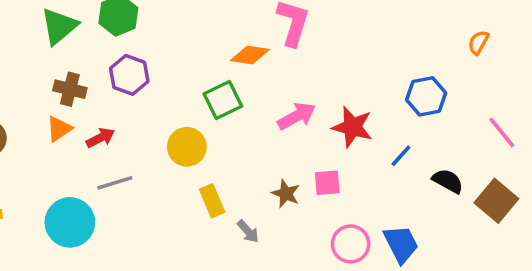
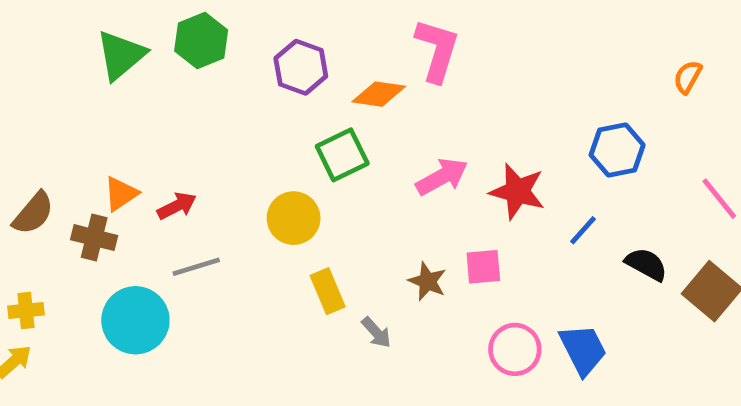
purple hexagon: (129, 75) -> (301, 67), moved
brown cross: (70, 89) -> (94, 238), moved

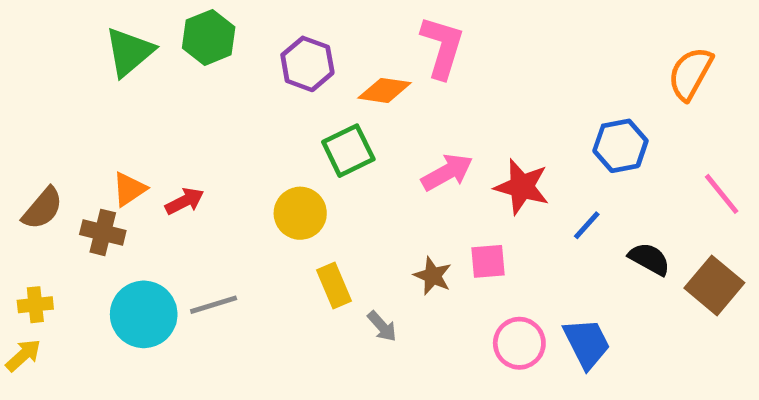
orange semicircle: (688, 77) -> (690, 74), size x1.6
gray line: (196, 267) -> (214, 305), moved

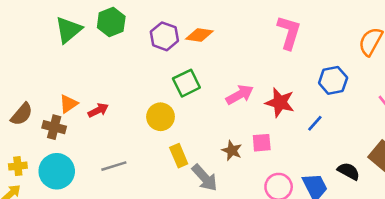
pink L-shape: (442, 47) -> (289, 32), moved
orange diamond: (384, 90) -> (199, 35), moved
black semicircle: (649, 259) -> (349, 171), moved
cyan circle: (144, 314) -> (57, 171), moved
gray arrow: (382, 326) -> (205, 178), size x1.6

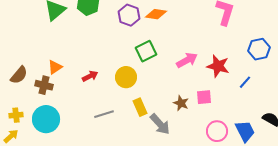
red arrow: (98, 110) -> (90, 76), moved
gray line: (114, 166) -> (104, 114), moved

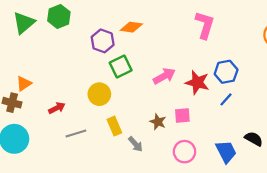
purple hexagon: (129, 15) -> (103, 41), moved
blue hexagon: (259, 49) -> (226, 72), moved
red arrow: (90, 76) -> (57, 108), moved
gray arrow: (160, 124) -> (136, 144), size x0.7
pink circle: (217, 131) -> (185, 152), moved

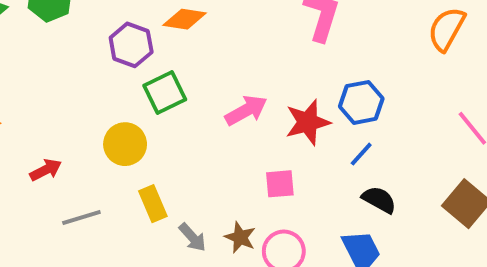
red star: (197, 82) -> (308, 122), turned -30
brown star: (158, 122) -> (240, 237), moved
black semicircle: (254, 139) -> (379, 200), moved

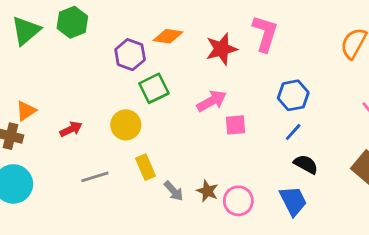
red star: (308, 122) -> (221, 49), moved
red arrow: (46, 170) -> (71, 129), moved
pink square: (280, 184) -> (236, 125), moved

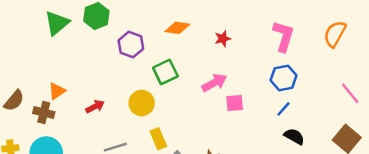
pink L-shape: (265, 33) -> (284, 36), moved
red star: (221, 49) -> (223, 39), size x0.6
purple hexagon: (130, 55) -> (131, 45), moved

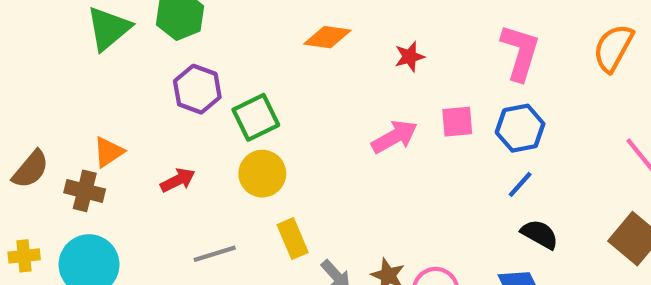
purple hexagon: (131, 45) -> (197, 89), moved
green square: (165, 72) -> (256, 117), moved
pink square: (235, 103) -> (457, 122), moved

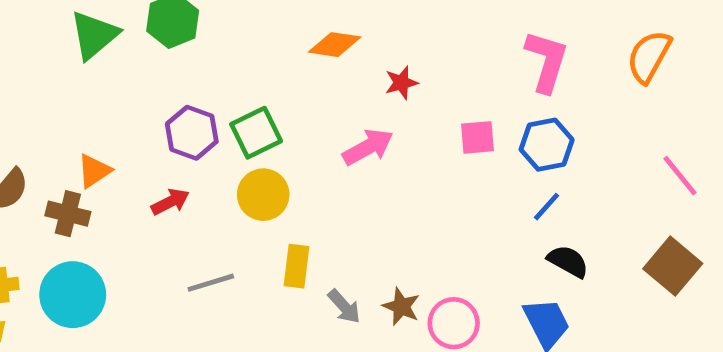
red star: (410, 57) -> (401, 83), moved
purple hexagon: (197, 89) -> (192, 133), moved
pink arrow: (394, 137) -> (368, 147), moved
yellow rectangle: (293, 239) -> (297, 266), turned 30

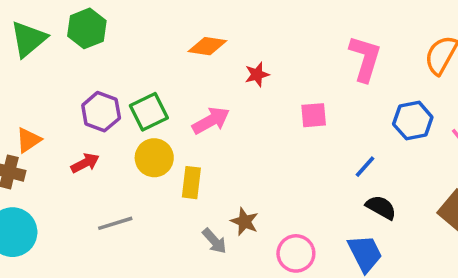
blue hexagon: (547, 145) -> (413, 121), moved
pink arrow: (368, 147) -> (211, 121), moved
yellow rectangle: (297, 266) -> (191, 183), moved
brown star: (401, 307) -> (245, 222), moved

